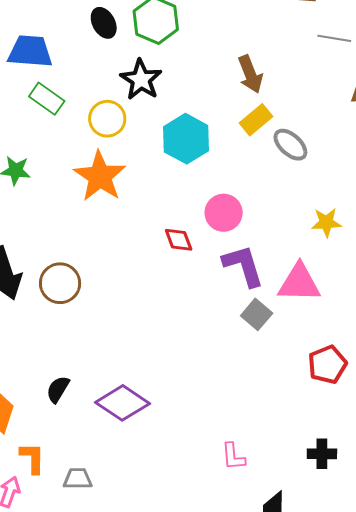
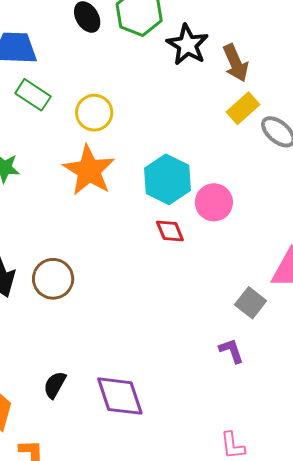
black star: (141, 80) -> (187, 45), moved
cyan hexagon: (186, 139) -> (167, 179), moved
purple L-shape: (243, 266) -> (231, 351), moved, size x0.6
purple diamond: (123, 403) -> (120, 396), turned 40

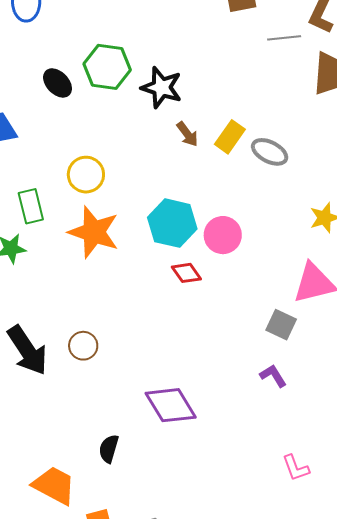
brown arrow: (236, 63) -> (187, 134), moved, size x0.7
green rectangle: (33, 95) -> (31, 206), moved, turned 56
brown circle: (53, 279) -> (83, 346), size x0.7
purple diamond: (120, 396) -> (171, 405), moved

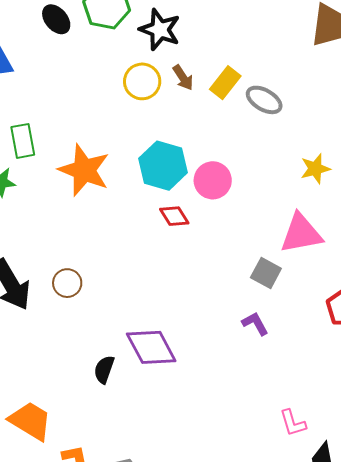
yellow circle: (86, 175) -> (142, 81), moved
black semicircle: (109, 449) -> (104, 369), moved
pink L-shape: (296, 468) -> (293, 423), moved

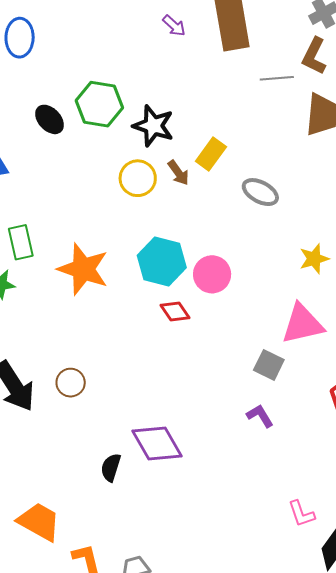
yellow rectangle: (225, 83) -> (211, 154), moved

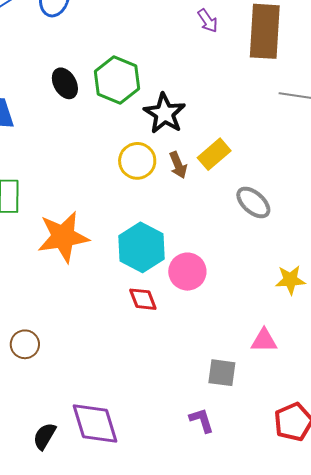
orange star: (83, 269) -> (63, 237), turned 30
pink triangle: (302, 324) -> (264, 341), size x0.6
gray square: (269, 365) -> (222, 373), turned -32

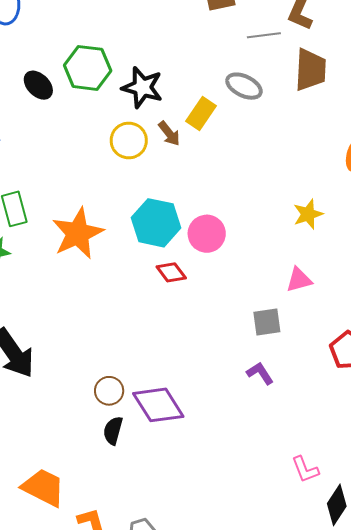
gray ellipse: (253, 203) -> (244, 86), moved
brown circle: (25, 344) -> (109, 391), moved

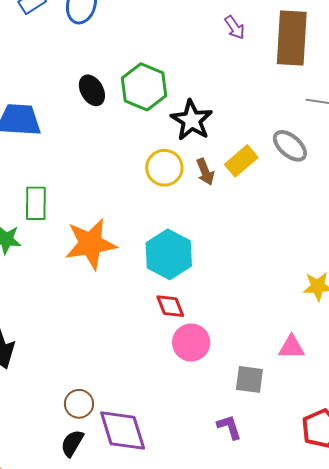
pink circle: (207, 234) -> (191, 343), moved

